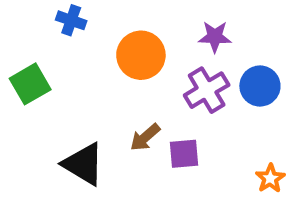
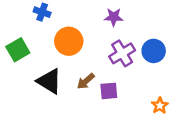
purple star: (215, 37) -> (114, 17), moved
orange circle: (141, 55) -> (69, 41), moved
black triangle: (83, 164) -> (49, 81), moved

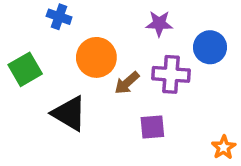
blue circle: (154, 51) -> (210, 47), moved
purple cross: (122, 53) -> (171, 74), turned 35
brown arrow: (86, 81) -> (127, 83), moved

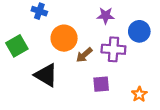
orange star: (224, 147) -> (139, 94), moved

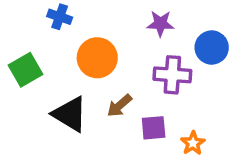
brown arrow: (84, 55) -> (119, 106), moved
orange star: (139, 94) -> (193, 143), moved

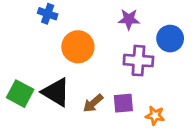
green square: (25, 70) -> (20, 94), moved, turned -32
brown arrow: (119, 106) -> (93, 103), moved
orange star: (193, 143) -> (155, 116), turned -30

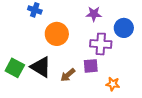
purple square: (123, 103) -> (91, 66), moved

